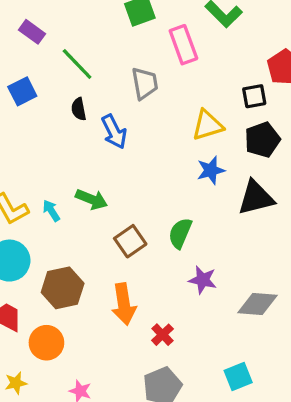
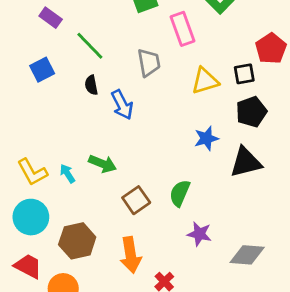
yellow triangle: (208, 125) -> (205, 81), moved

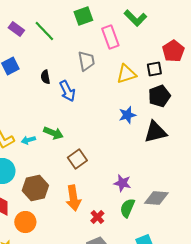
green line: (90, 46) -> (44, 31), moved
cyan arrow: (67, 174) -> (28, 140), turned -72
green semicircle: (180, 193) -> (127, 208), moved

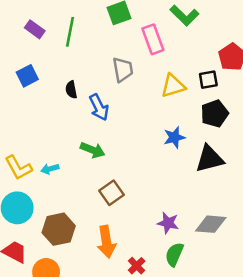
green line: (44, 31) -> (70, 32), turned 55
green arrow: (53, 133) -> (93, 150), moved
gray diamond: (156, 198) -> (211, 224), moved

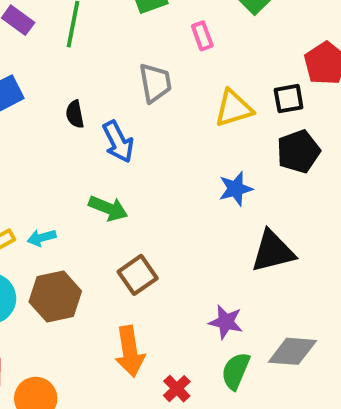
pink rectangle: (153, 39) -> (202, 36), size x0.6
black triangle: (210, 159) -> (273, 251), moved
gray diamond: (211, 224) -> (292, 351), moved
brown hexagon: (59, 229) -> (55, 296), moved

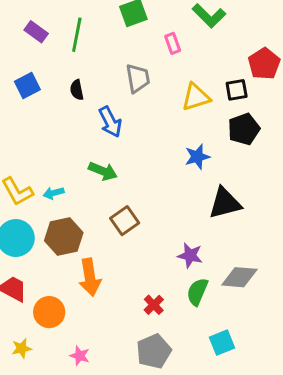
black semicircle: (75, 114) -> (77, 90), moved
orange arrow: (130, 351) -> (90, 277), moved

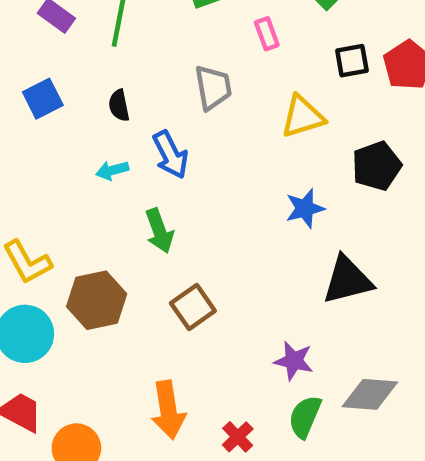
black square: (237, 90) -> (352, 61), moved
green arrow: (103, 171) -> (159, 231), turned 48
cyan arrow: (54, 193) -> (112, 170), moved
brown hexagon: (64, 237) -> (97, 300), moved
orange arrow: (90, 277) -> (168, 410), moved

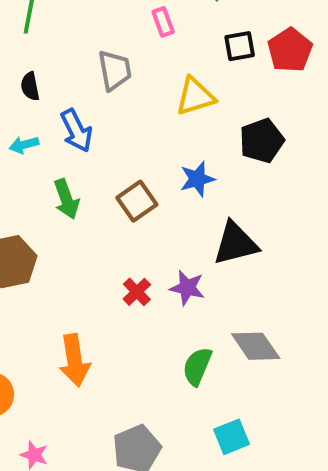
brown square: (193, 307) -> (137, 201), moved
purple star: (294, 361) -> (187, 288), moved
gray diamond: (370, 394) -> (256, 346), turned 51
red cross: (238, 437) -> (137, 292), moved

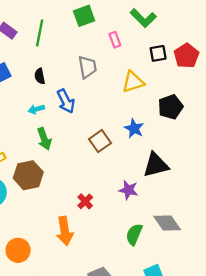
blue star: (197, 179) -> (134, 129), turned -30
green arrow: (66, 199) -> (44, 139), moved
red cross: (137, 292) -> (85, 201), moved

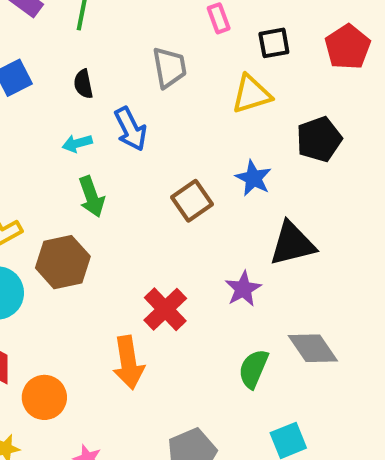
black square: (158, 53) -> (274, 43), moved
purple star: (128, 190) -> (243, 289), turned 30
red cross: (85, 201) -> (165, 309), size x1.5

